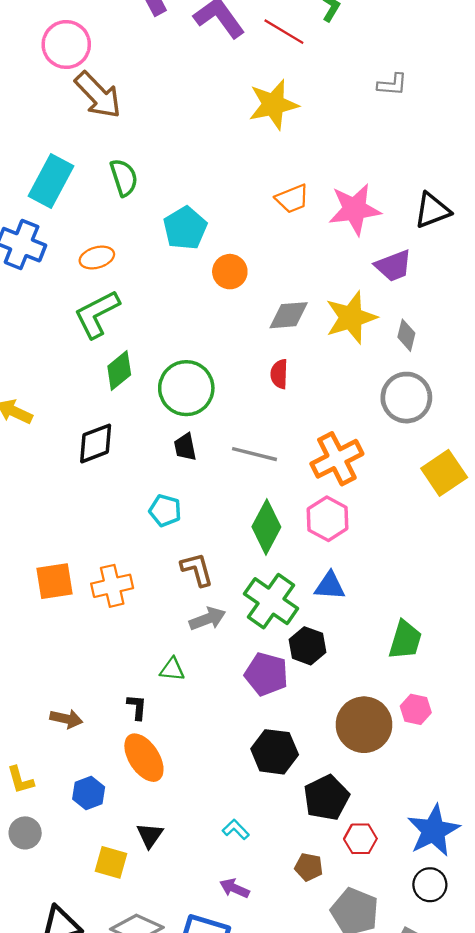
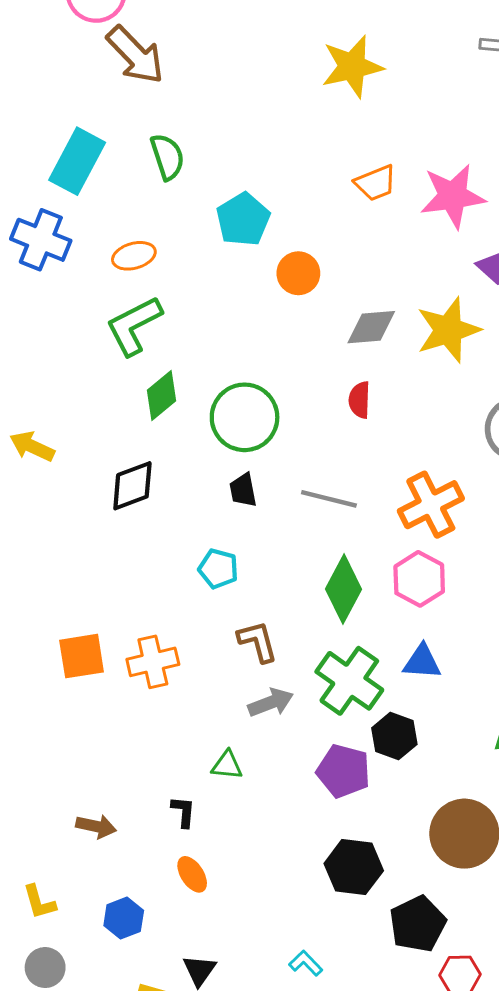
orange ellipse: (144, 758) -> (192, 874), size x0.6

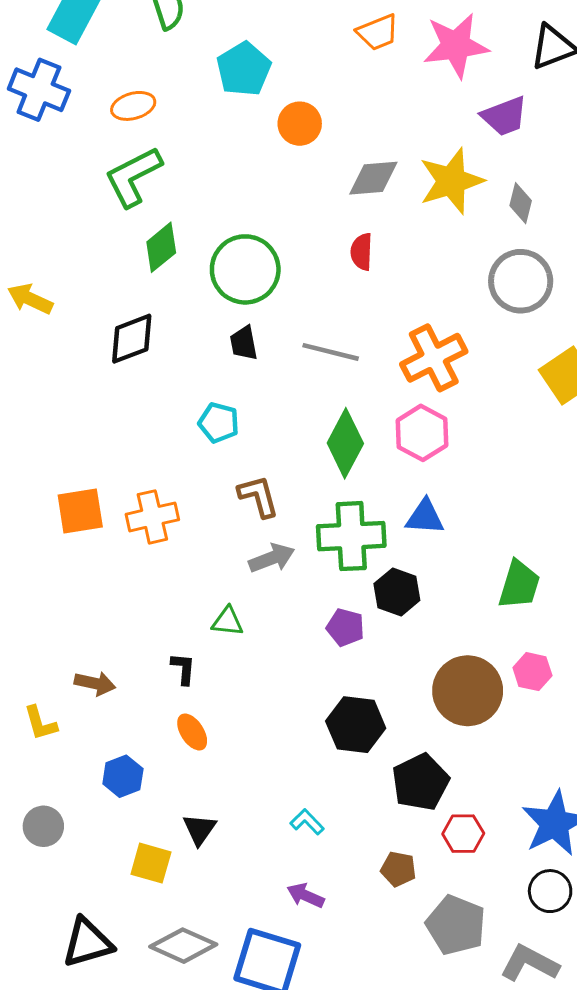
green cross: (349, 681) -> (351, 536), turned -38
purple pentagon: (343, 771) -> (345, 627), size x0.7
yellow L-shape: (39, 902) -> (40, 723), moved

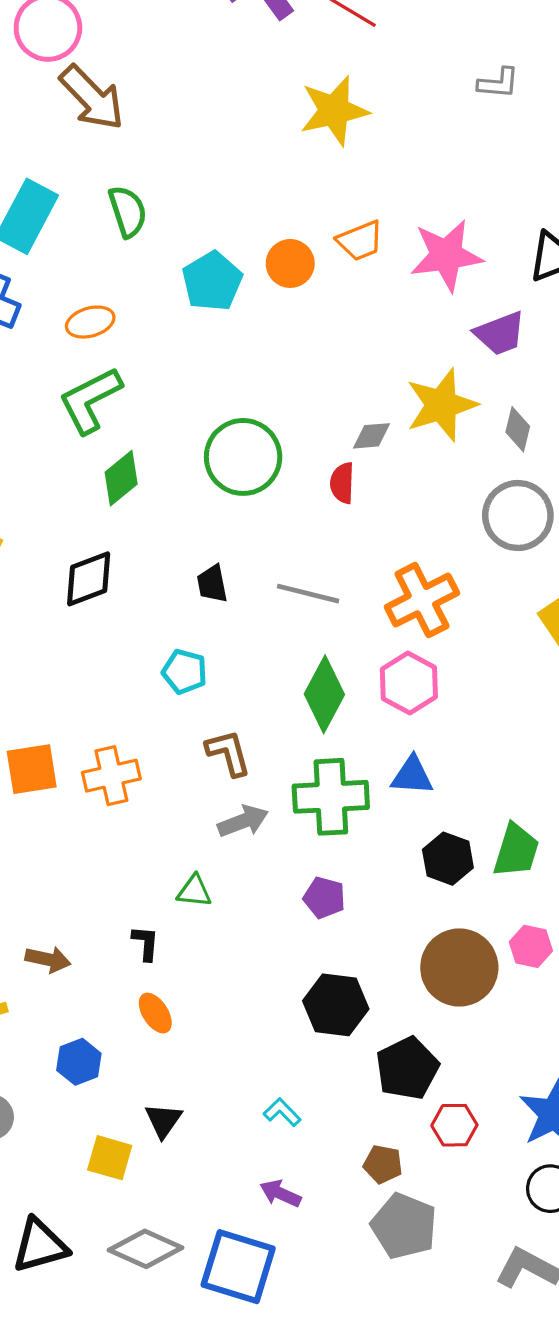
orange circle: (300, 124) -> (290, 263), moved
gray diamond: (373, 178) -> (372, 436), moved, size x0.7
green circle: (245, 269) -> (243, 457), moved
black hexagon: (397, 592) -> (448, 859), moved
gray pentagon: (456, 925) -> (404, 1226), moved

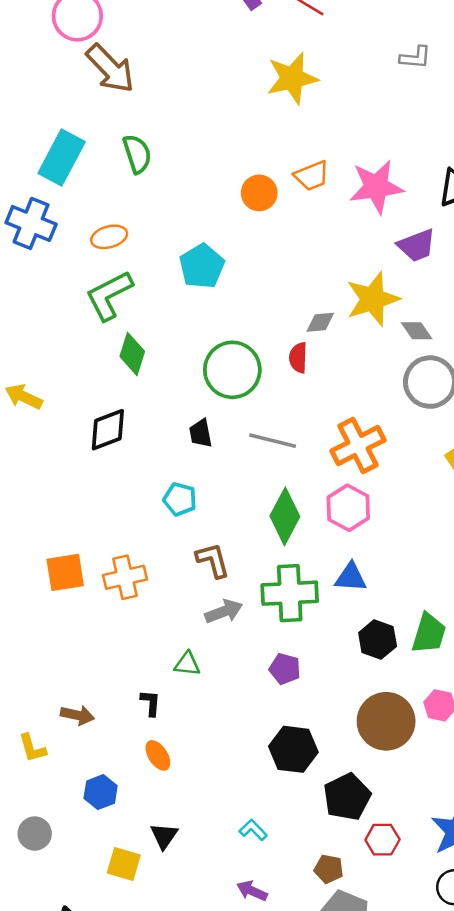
cyan pentagon: (212, 281) -> (202, 266), moved
gray diamond: (518, 429) -> (417, 331), moved, turned -48
green circle: (243, 457) -> (232, 370), moved
green diamond: (121, 478) -> (132, 354), turned -33

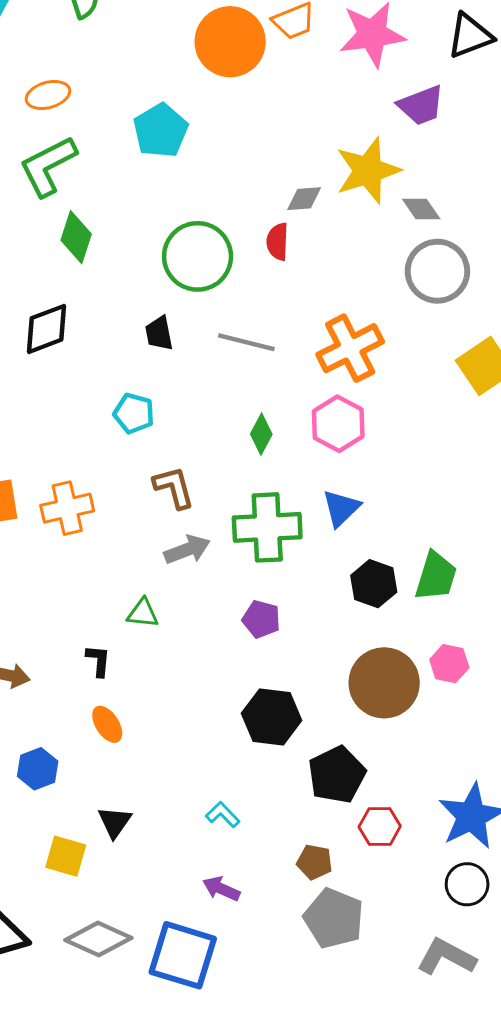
orange circle: (259, 193) -> (230, 42), size x1.6
green diamond: (285, 516) -> (261, 434), size x0.6
blue triangle: (351, 577) -> (341, 508), turned -48

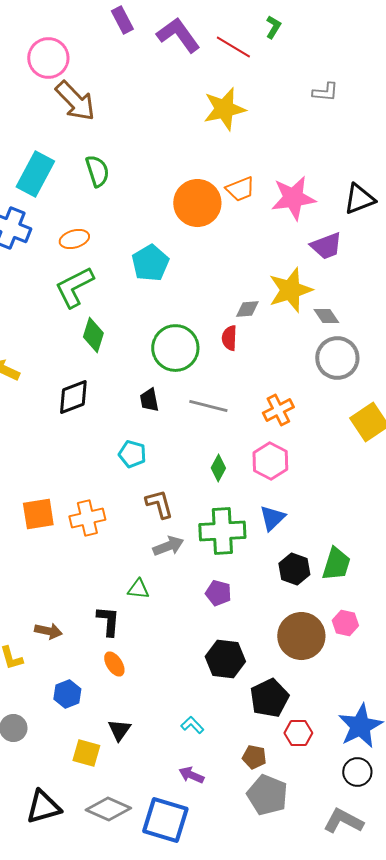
orange cross: (350, 348) -> (278, 410), size x0.7
black L-shape: (98, 661) -> (108, 621), size x1.4

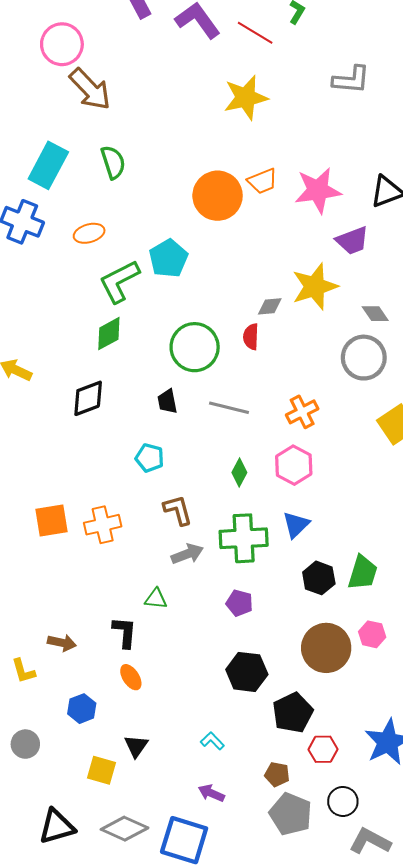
gray L-shape: (325, 92) -> (351, 80), size x1.4
green L-shape: (74, 287) -> (119, 281), moved
gray diamond: (326, 316) -> (375, 314), moved
green diamond: (93, 335) -> (109, 334), turned 44
black circle: (357, 772) -> (343, 801), moved

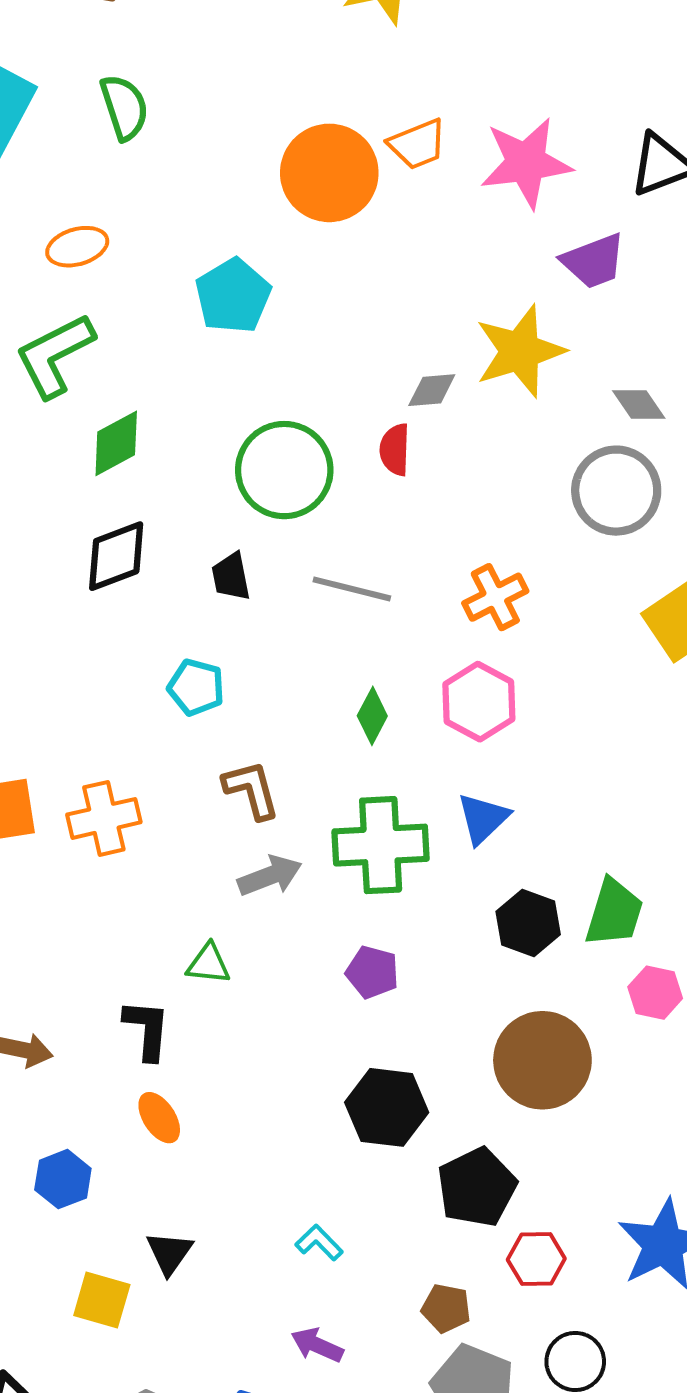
green L-shape: (119, 281) -> (55, 355), moved
black diamond: (88, 398) -> (116, 556), moved
pink hexagon: (372, 634) -> (655, 993), moved

